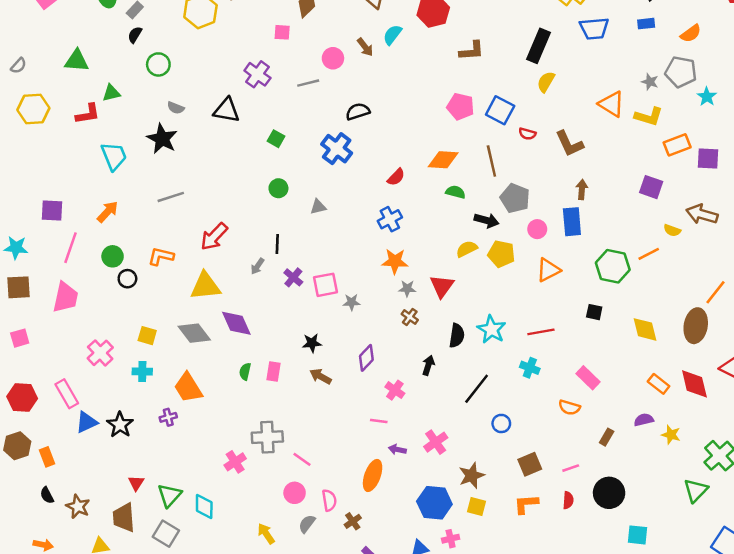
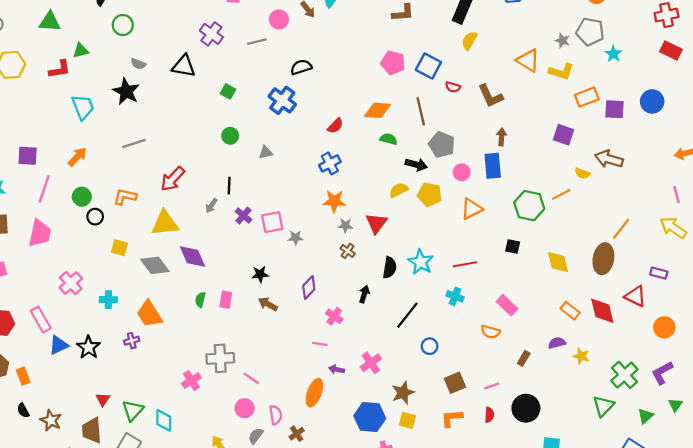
yellow square: (147, 336) -> (119, 248), moved

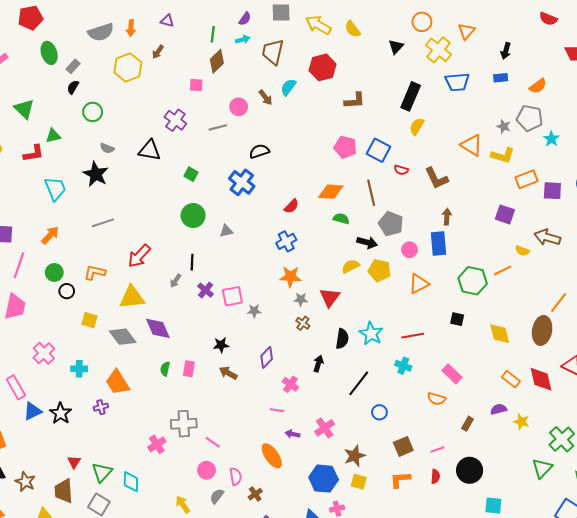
green triangle: (50, 22) -> (24, 109), turned 40
green circle: (230, 136) -> (193, 216), size x1.5
orange ellipse: (314, 393) -> (272, 456), turned -55

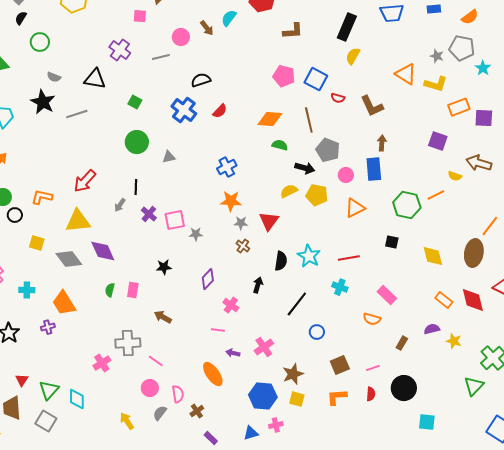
red semicircle: (291, 206) -> (220, 111), moved
gray line: (103, 223) -> (77, 114), moved
brown arrow: (228, 373) -> (163, 317), moved

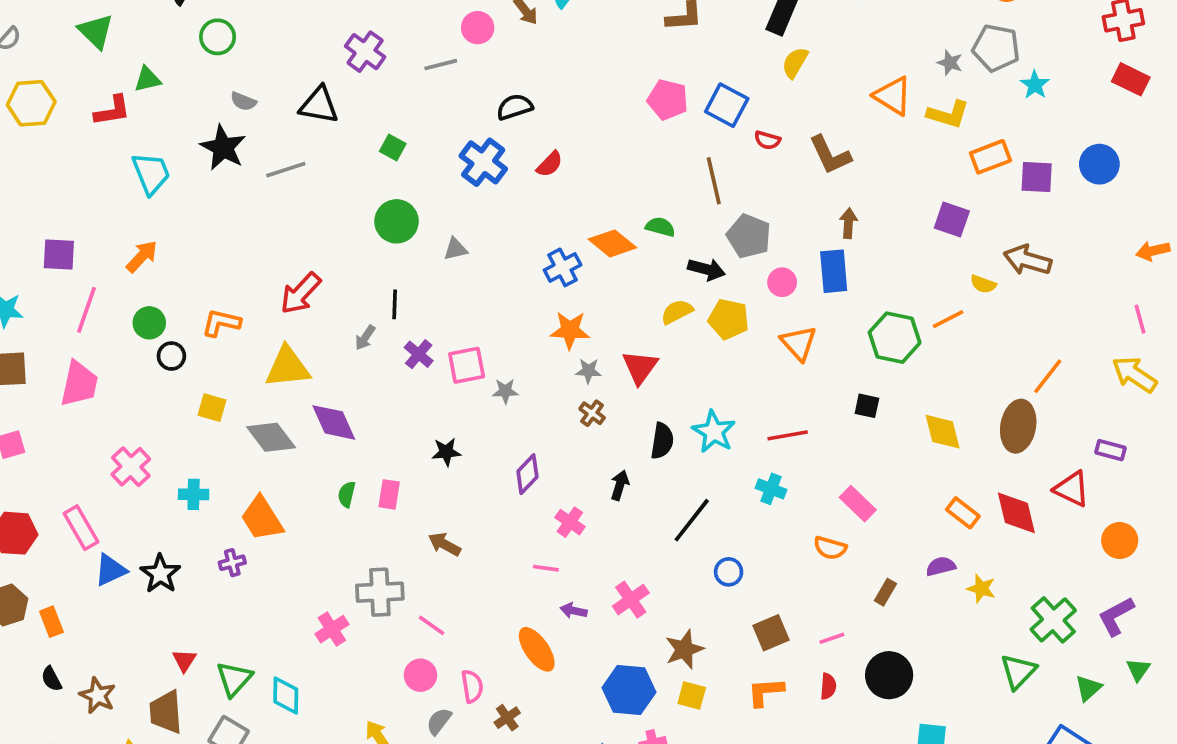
orange diamond: (270, 119) -> (612, 243), moved, turned 35
orange triangle: (355, 208) -> (799, 343), turned -45

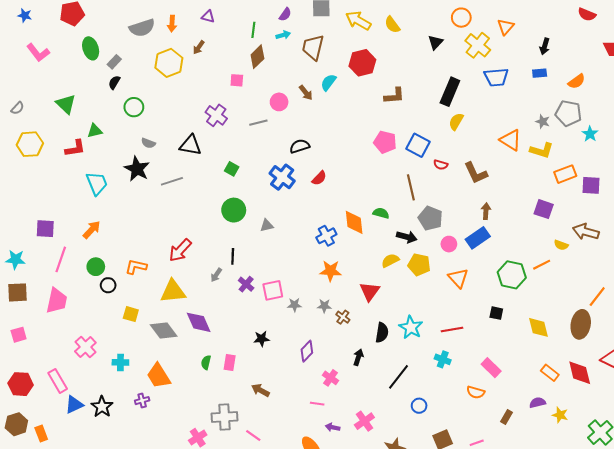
orange diamond: (612, 243) -> (354, 222), turned 45
blue rectangle: (834, 271) -> (478, 238), turned 60
gray star: (588, 371) -> (324, 306), moved

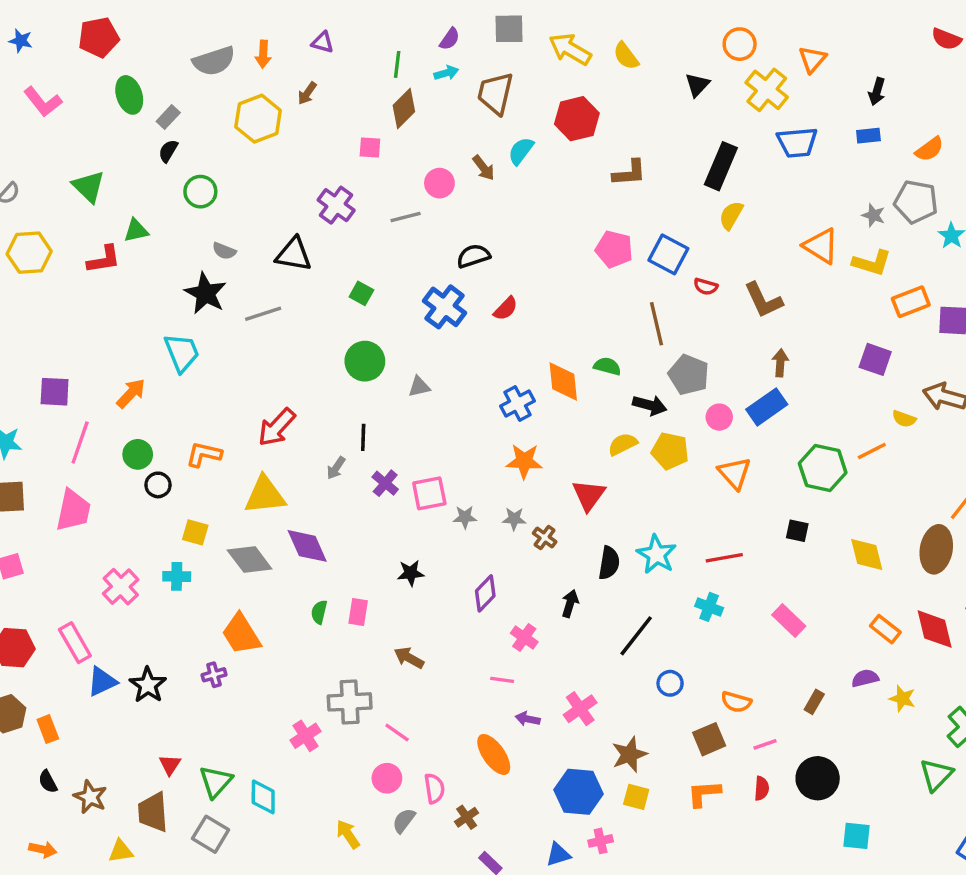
cyan trapezoid: (97, 183) -> (182, 353), moved
cyan cross: (120, 362) -> (177, 576), moved
orange semicircle: (476, 392) -> (736, 702), moved

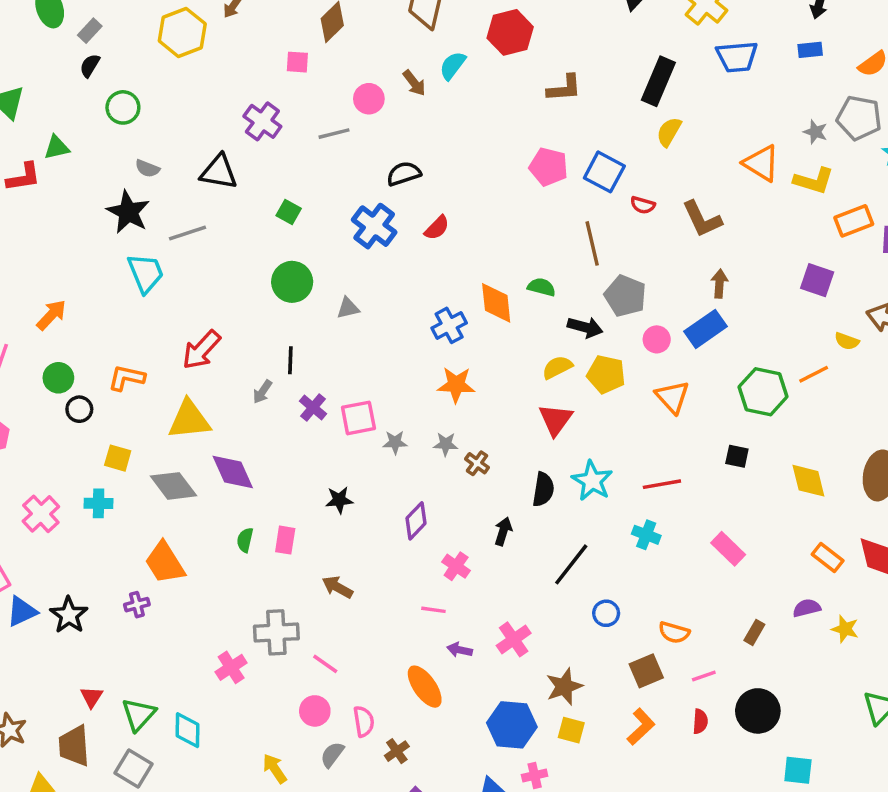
cyan trapezoid: (182, 353) -> (146, 273), moved
red triangle: (589, 495) -> (556, 420), moved
orange L-shape: (704, 793) -> (641, 727), turned 141

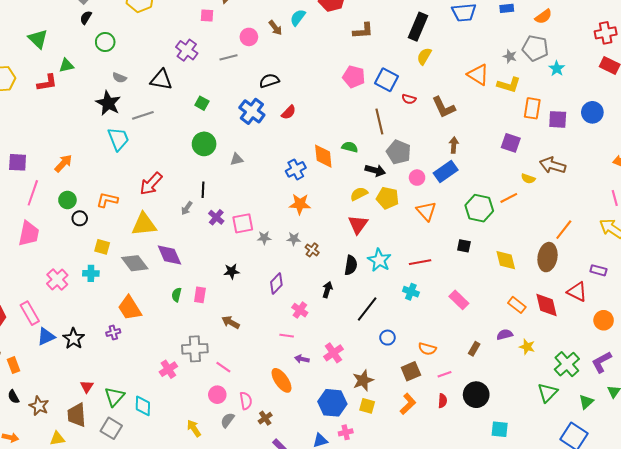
orange rectangle: (854, 221) -> (532, 108), turned -60

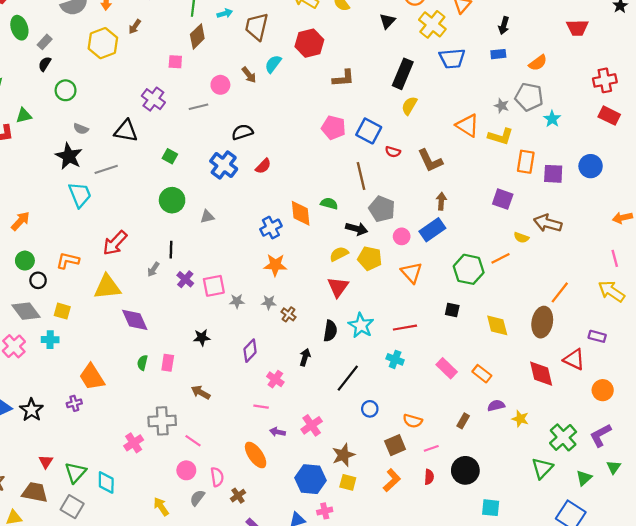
gray diamond: (135, 263) -> (26, 311), moved
orange rectangle: (517, 305) -> (482, 374), moved
brown trapezoid: (77, 415) -> (35, 492), turned 105

